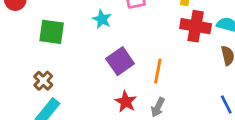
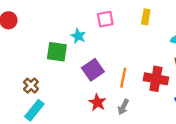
red cross: (196, 26) -> (156, 79), moved
green square: (52, 32) -> (57, 52), moved

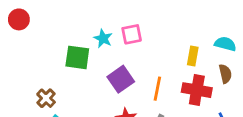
yellow rectangle: (146, 17) -> (193, 56), moved
pink square: (105, 19) -> (132, 34), moved

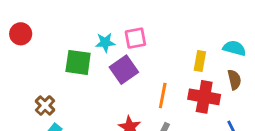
red circle: (19, 19) -> (21, 34), moved
cyan star: (103, 38) -> (105, 42), turned -30
purple square: (121, 79) -> (124, 70), moved

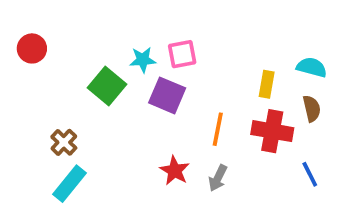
green square: (78, 62) -> (107, 86), turned 32
purple square: (124, 70) -> (167, 95), turned -32

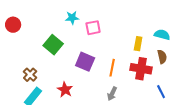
cyan star: (143, 60) -> (72, 18), moved
purple square: (167, 95) -> (85, 62), moved
red star: (175, 171) -> (65, 90), moved

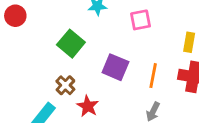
pink square: (93, 28) -> (141, 20), moved
brown cross: (30, 75) -> (65, 85), moved

